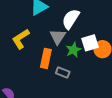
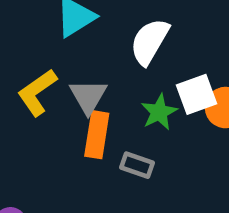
gray triangle: (58, 37) -> (88, 96), moved

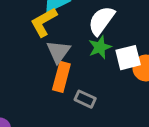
yellow L-shape: (37, 92) -> (44, 22), moved
green star: (159, 112) -> (100, 47), moved

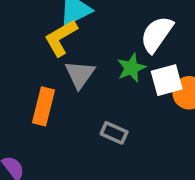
white semicircle: (101, 21) -> (157, 34), moved
orange rectangle: (61, 77) -> (43, 106), moved

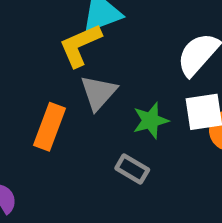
green star: (131, 68) -> (151, 120), moved

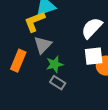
green star: (151, 120) -> (55, 64), moved

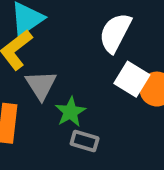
white square: (94, 56) -> (132, 79), turned -36

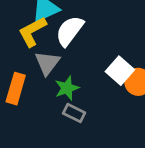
white semicircle: (115, 33) -> (70, 31), moved

